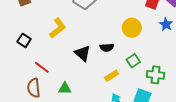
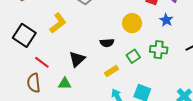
black square: (24, 40) -> (24, 35), size x1.6
black triangle: (83, 53) -> (77, 59), moved, turned 36
green cross: (156, 75) -> (159, 50), moved

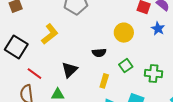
green cross: (159, 50) -> (153, 74), moved
yellow rectangle: (111, 71) -> (104, 81), turned -40

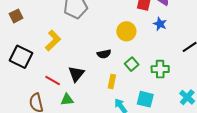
red line: (34, 74) -> (53, 81), moved

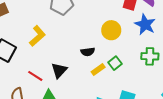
blue star: (160, 24) -> (145, 24), size x1.5
green cross: (160, 69) -> (150, 56), moved
yellow rectangle: (112, 81) -> (98, 70), moved, turned 40

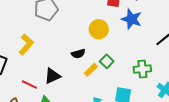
green cross: (150, 56) -> (142, 69), moved
black triangle: (59, 70) -> (52, 76), turned 30

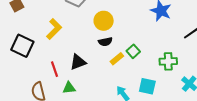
yellow circle: (99, 29) -> (104, 21), moved
red line: (29, 84) -> (54, 69), turned 42

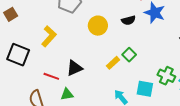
black semicircle: (105, 42) -> (128, 20), moved
green cross: (168, 61) -> (166, 76), moved, turned 30
red line: (54, 69) -> (51, 76), turned -49

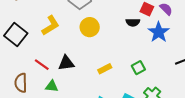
black semicircle: (128, 20) -> (133, 22), moved
yellow circle: (98, 26) -> (90, 27), moved
green square: (129, 55) -> (138, 68), moved

